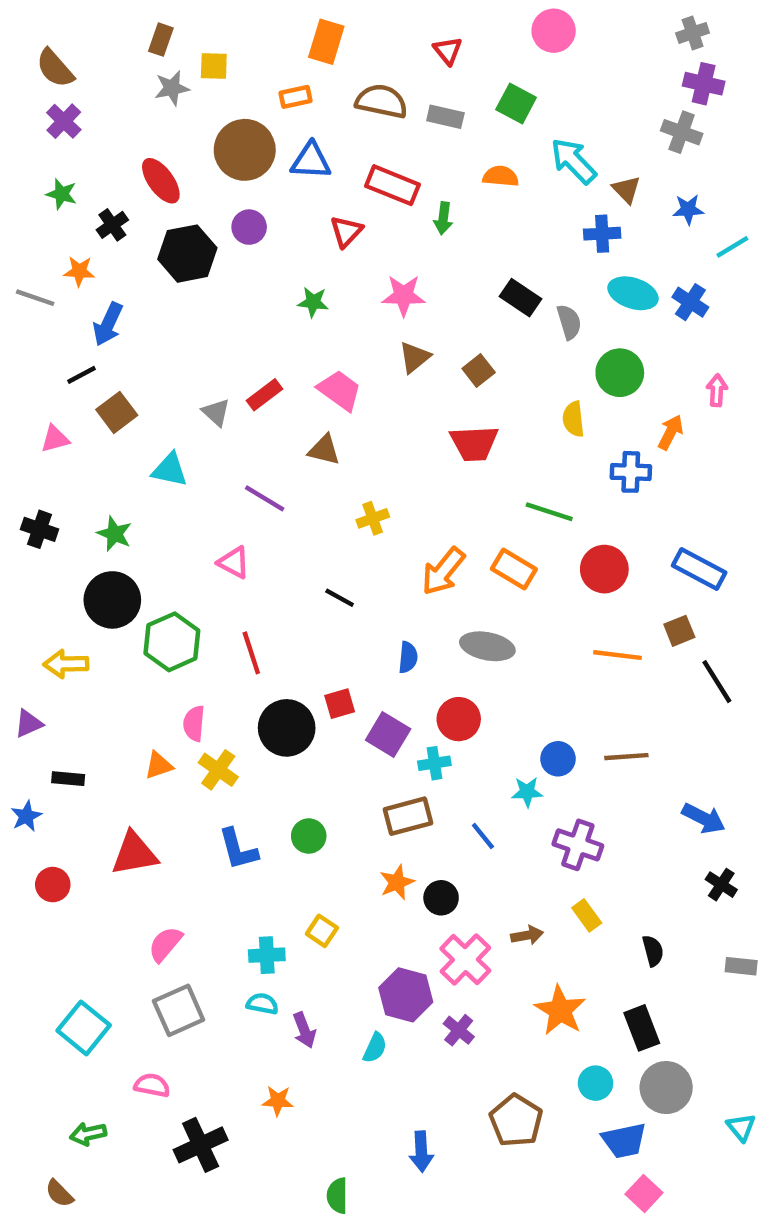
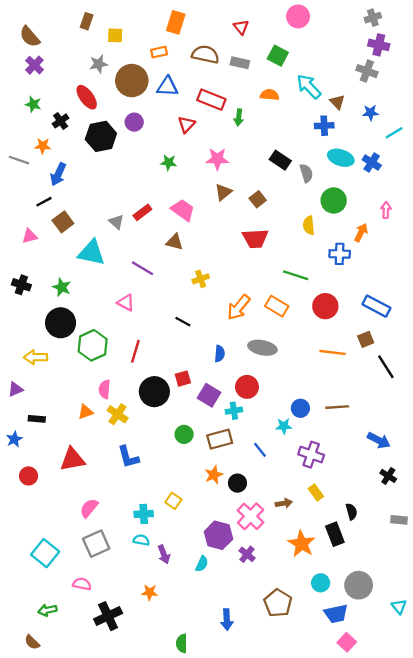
gray star: (172, 88) -> (99, 64), moved
cyan triangle: (170, 470) -> (91, 253), size x1.4
red line: (251, 653) -> (135, 351), turned 35
green circle: (309, 836) -> (184, 434), moved
black rectangle: (642, 1028) -> (335, 534), moved

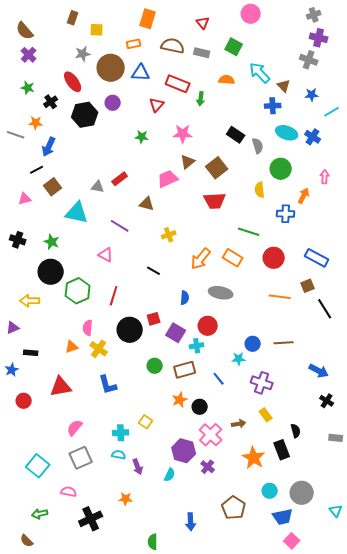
brown square: (258, 199) -> (217, 168), size x1.5
pink trapezoid: (183, 210) -> (168, 179), moved, turned -60
gray triangle: (116, 222) -> (98, 187), turned -32

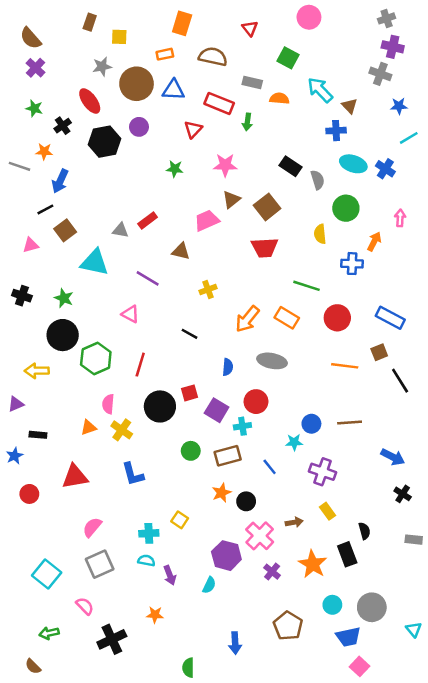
gray rectangle: (202, 53) -> (252, 83), moved
blue star: (312, 95) -> (399, 106), moved
purple cross: (208, 467) -> (272, 572), moved
pink semicircle: (69, 492) -> (85, 606), turned 35

